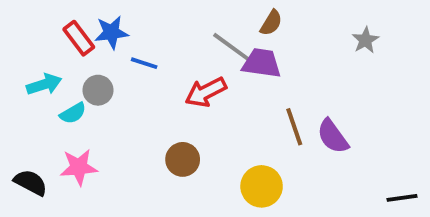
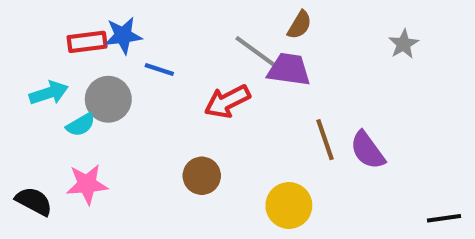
red rectangle: (79, 38) -> (87, 42), turned -60
gray circle: (98, 90) -> (108, 99), size x1.4

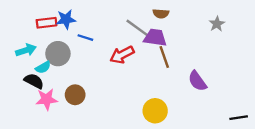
brown semicircle: (300, 25) -> (161, 14), turned 63
brown line: (325, 140) -> (164, 57), moved
brown circle: (202, 176) -> (75, 95), moved
black semicircle: (34, 201) -> (34, 81), moved

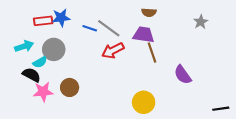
gray line: (138, 28) -> (109, 28), moved
blue line: (85, 38) -> (90, 28), moved

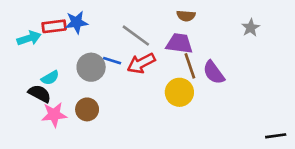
blue line: (90, 28) -> (112, 61), moved
cyan arrow: (24, 46) -> (29, 38), moved
gray circle: (54, 49) -> (91, 67), moved
purple semicircle: (183, 75) -> (214, 72), moved
yellow circle: (144, 102) -> (179, 92), moved

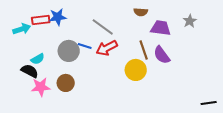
purple trapezoid: (179, 43) -> (161, 28), moved

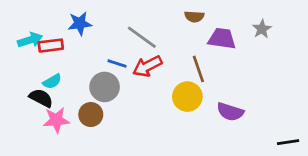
red rectangle: (41, 20) -> (51, 46), moved
gray circle: (69, 51) -> (105, 87), moved
purple semicircle: (162, 55) -> (230, 112), moved, turned -36

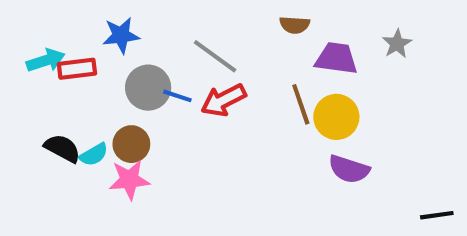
cyan semicircle: (52, 81) -> (94, 155), moved
gray circle: (105, 87) -> (148, 88), moved
yellow circle: (187, 97) -> (336, 117), moved
brown circle: (91, 115) -> (131, 144), moved
pink star: (56, 120) -> (129, 180), moved

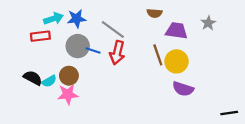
blue star: (121, 35) -> (77, 19), moved
cyan arrow: (46, 60) -> (54, 19), moved
red arrow: (223, 100) -> (117, 53), turned -50

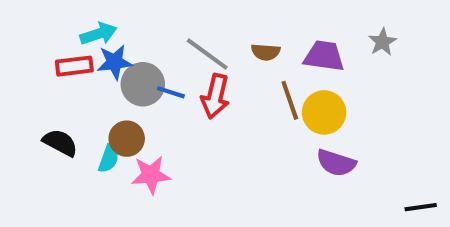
brown semicircle: (155, 13) -> (266, 52), moved
blue star: (77, 19) -> (115, 62), moved
cyan semicircle: (49, 81) -> (109, 159), moved, turned -40
pink star: (68, 94) -> (151, 175), moved

